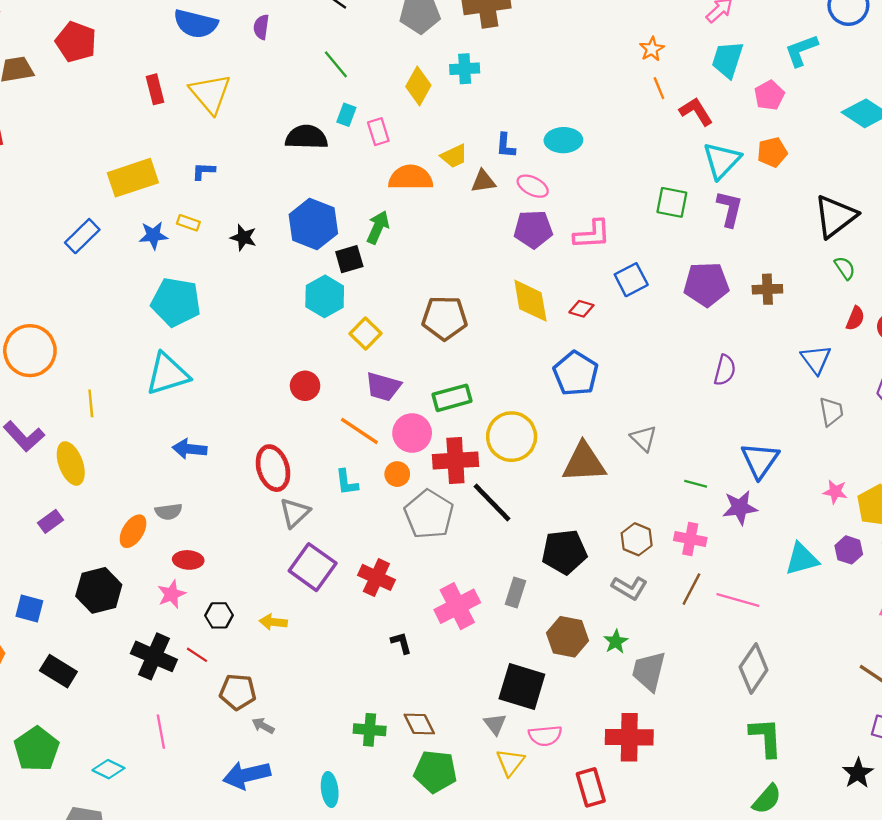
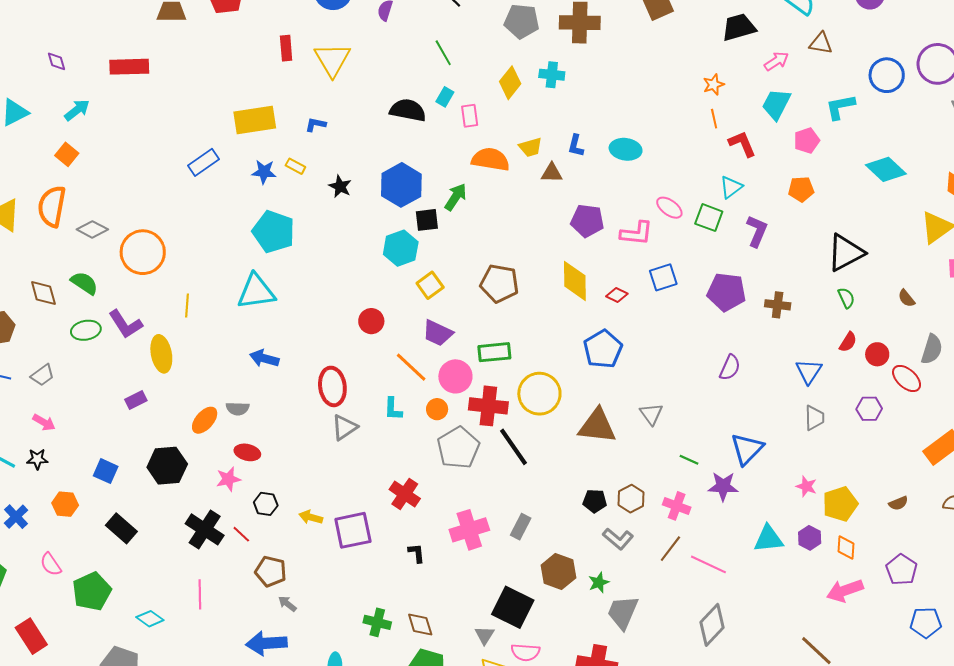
cyan triangle: (722, 160) -> (731, 187), moved, size x0.7
pink ellipse: (533, 186) -> (669, 208), moved
black pentagon: (564, 552) -> (595, 501), moved, size x0.6
purple square: (313, 567) -> (353, 530), moved, turned 33

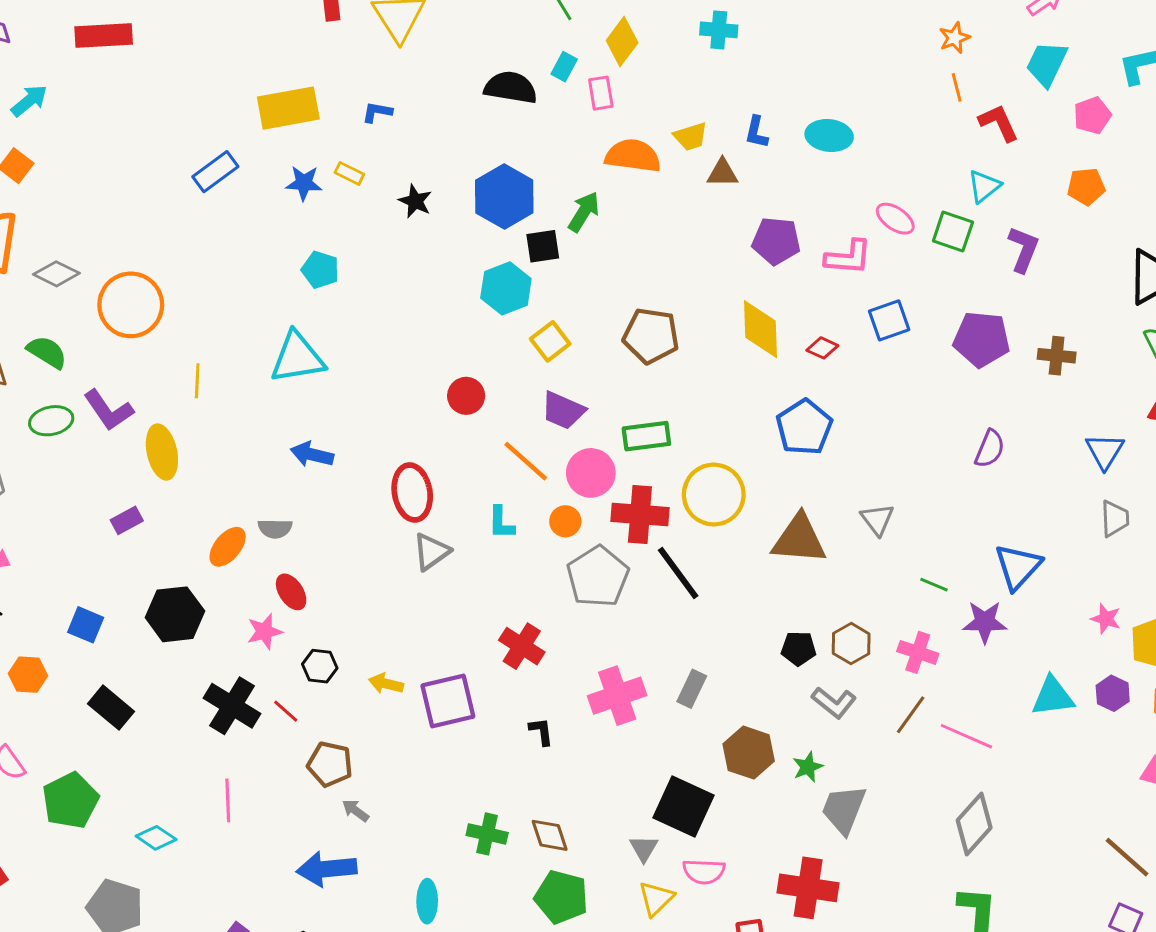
yellow diamond: (510, 83) -> (622, 42), moved
cyan pentagon: (274, 232) -> (320, 270), size x0.6
red ellipse: (247, 452) -> (291, 592), turned 45

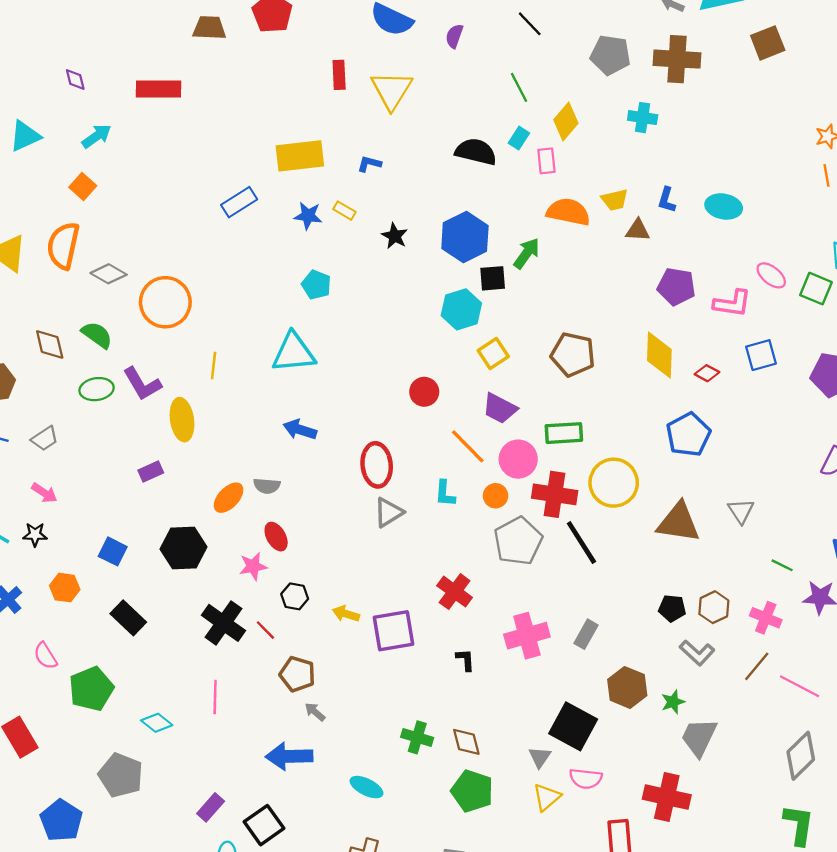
cyan ellipse: (427, 901) -> (366, 787), turned -68

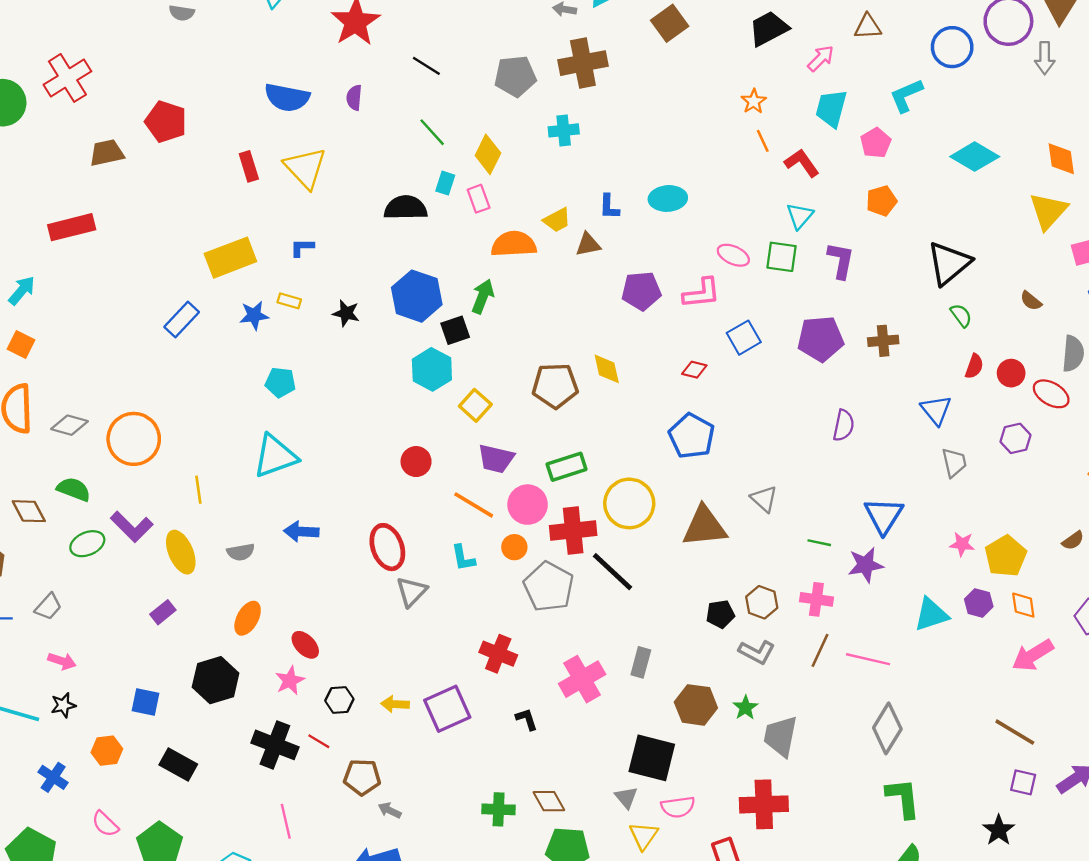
yellow diamond: (659, 355) -> (607, 369), moved, size x0.7
gray semicircle: (267, 486) -> (241, 552), moved

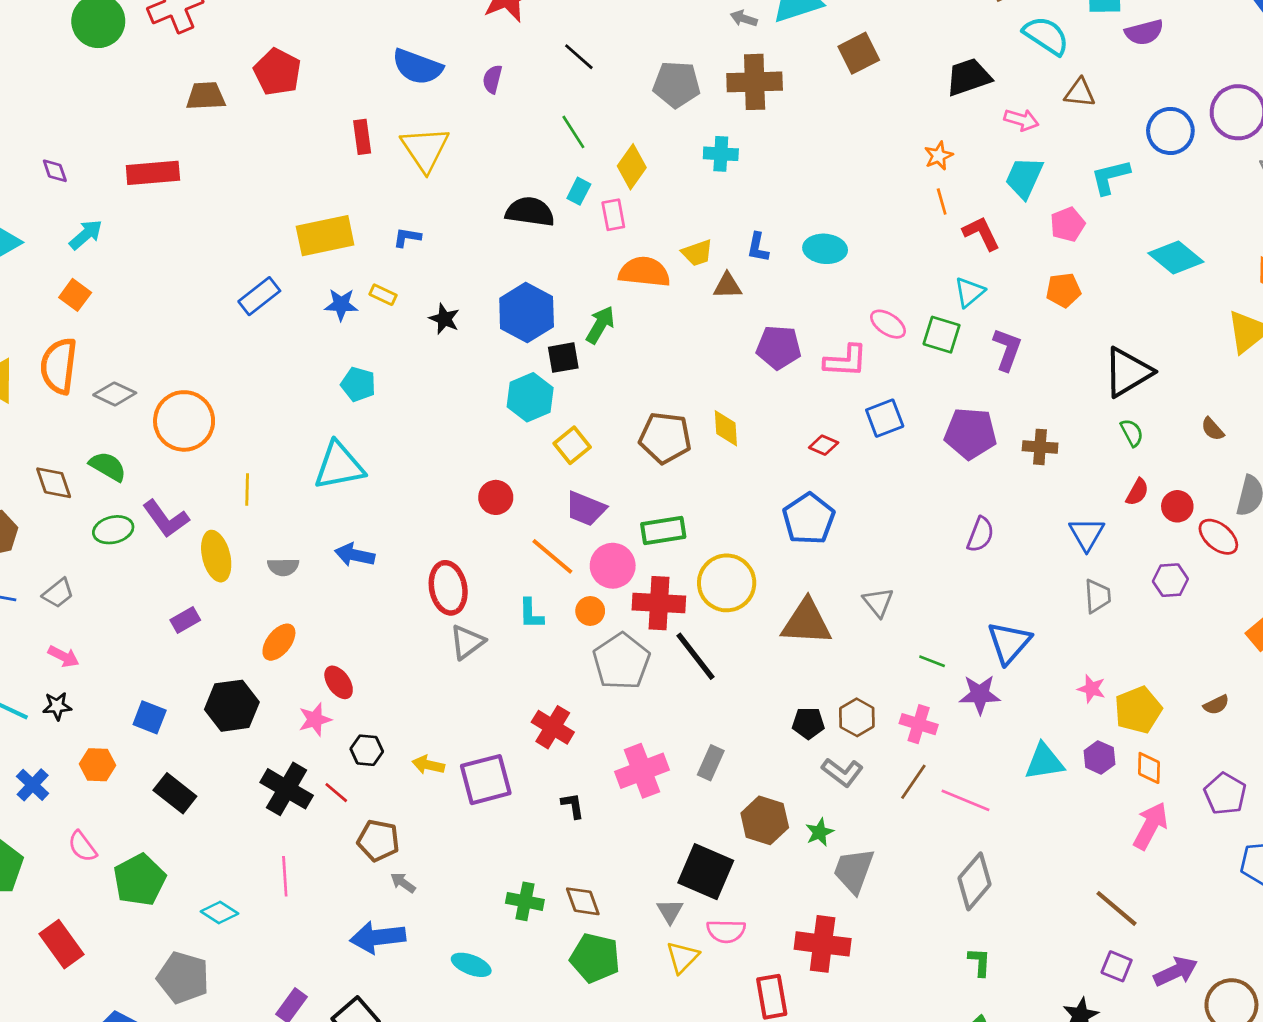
pink arrow: (821, 58) -> (1021, 120), turned 52
pink arrow: (1033, 655) -> (1150, 826), turned 141
green L-shape: (903, 798) -> (980, 962), size x0.6

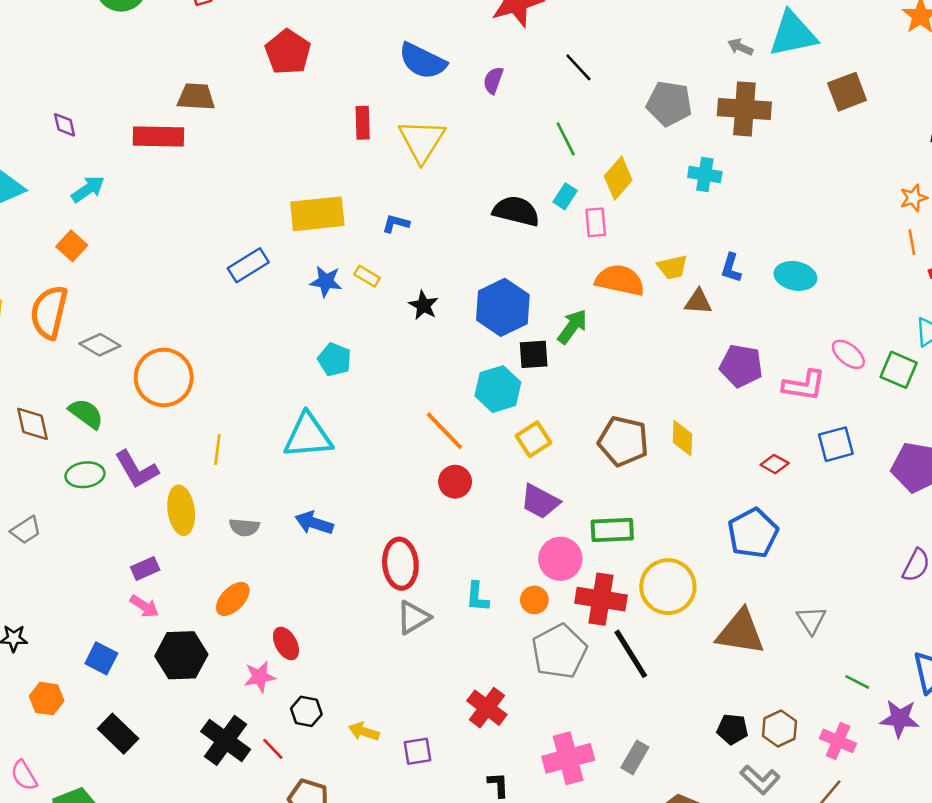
brown trapezoid: (206, 96) -> (196, 97), moved
orange line: (552, 556) -> (444, 431), moved
pink arrow: (63, 656) -> (144, 606), moved
purple square: (486, 780) -> (418, 751), size x0.6

